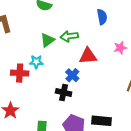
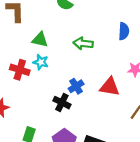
green triangle: (48, 40) -> (40, 40), moved, turned 35
red triangle: (88, 56) -> (110, 87), moved

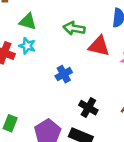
red triangle: (110, 87) -> (99, 46), moved
black cross: (62, 103) -> (88, 108), moved

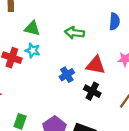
red triangle: (99, 46) -> (96, 65), moved
black cross: (88, 108) -> (92, 91), moved

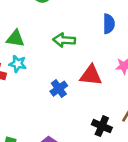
black cross: (92, 91) -> (102, 126), moved

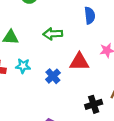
cyan star: (18, 64) -> (23, 66), moved
black cross: (102, 126) -> (94, 104), turned -35

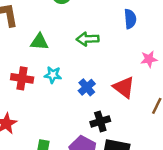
red triangle: (79, 62) -> (124, 87), moved, turned 36
black cross: (94, 104) -> (100, 121), moved

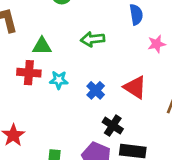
pink star: (149, 59) -> (157, 44), moved
red cross: (22, 78) -> (29, 73), moved
black cross: (100, 121) -> (113, 126), turned -36

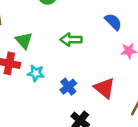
blue semicircle: (136, 15) -> (113, 22), turned -42
green triangle: (42, 46) -> (24, 41), turned 42

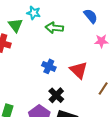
cyan star: (36, 73) -> (34, 13), moved
blue cross: (68, 87) -> (49, 66), turned -32

